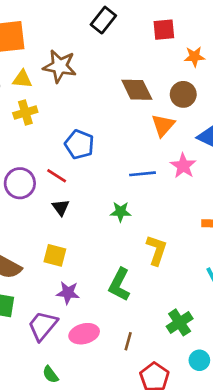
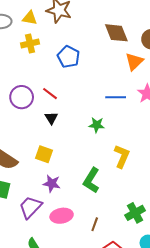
blue pentagon: (79, 144) -> (69, 57), moved

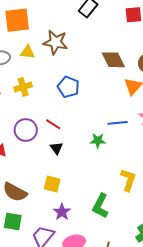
yellow cross: (30, 43) -> (23, 87), moved
green star: (97, 125) -> (98, 141), moved
purple star: (52, 183) -> (62, 212), turned 30

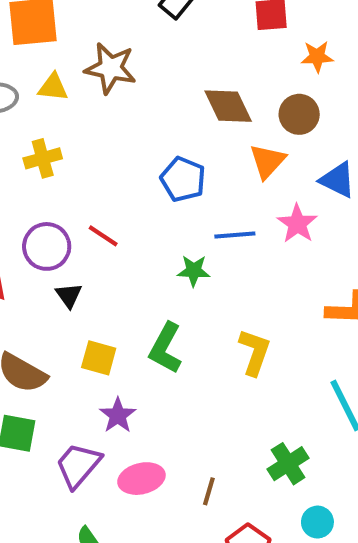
blue pentagon: (68, 87) -> (183, 179), moved
black triangle: (56, 148) -> (69, 295), moved
green L-shape: (100, 206) -> (166, 348), moved

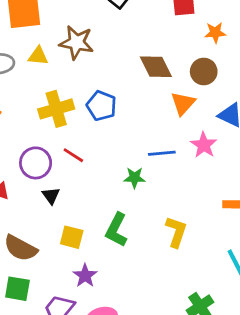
yellow cross: (43, 158) -> (56, 109), moved, size x1.4
blue pentagon: (183, 179) -> (101, 106), moved

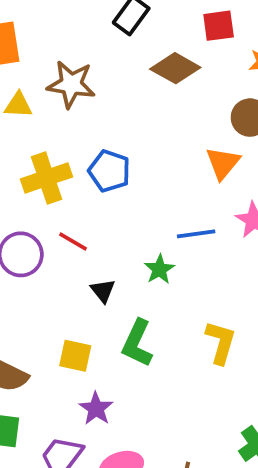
brown diamond: (156, 67) -> (175, 68), moved, turned -32
green star: (135, 178) -> (159, 269), turned -30
black triangle: (51, 196) -> (103, 291), moved

